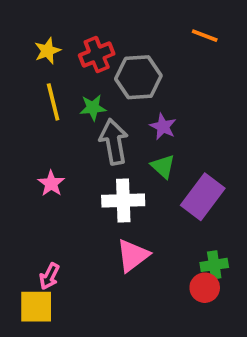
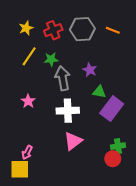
orange line: (205, 36) -> (113, 30), moved
gray hexagon: (138, 77) -> (82, 29), moved
yellow line: (53, 102) -> (29, 56), turned 48
green triangle: (163, 166) -> (99, 92), moved, turned -32

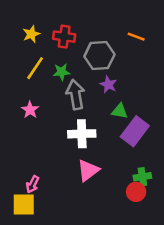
gray hexagon: (82, 29) -> (99, 56), moved
red cross: (53, 30) -> (64, 37), turned 30
pink star: (28, 101) -> (30, 110), moved

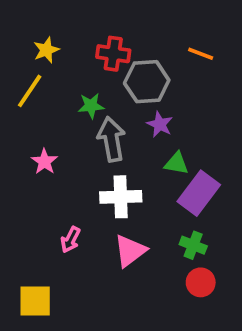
red cross: (64, 37) -> (113, 54), moved
yellow line: (35, 68) -> (30, 91), moved
green cross: (142, 177) -> (193, 245), moved, turned 30
pink arrow: (33, 184) -> (71, 240), moved

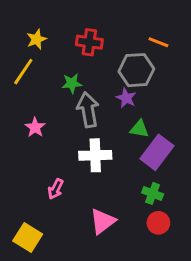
gray hexagon: (147, 82) -> (136, 70), moved
pink triangle: (130, 251) -> (103, 221), moved
yellow square: (35, 301) -> (28, 238), turned 32

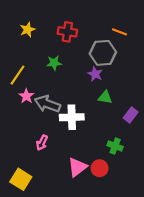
yellow line: (23, 72) -> (17, 75), moved
gray arrow: (88, 110) -> (47, 104), moved, turned -60
purple rectangle: (157, 152) -> (131, 115), moved, size x0.6
red circle: (158, 223) -> (100, 168), moved

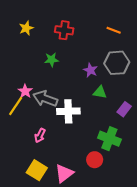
gray hexagon: (103, 53) -> (117, 63), moved
yellow line: (17, 75) -> (16, 106), moved
green cross: (115, 146) -> (109, 139), size x1.5
pink triangle: (77, 167) -> (64, 173), moved
yellow square: (21, 179) -> (37, 170), moved

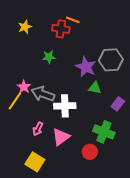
orange line: (114, 30) -> (73, 20), moved
purple star: (90, 70) -> (86, 67), size x1.5
pink triangle: (64, 173) -> (61, 137), moved

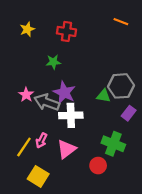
orange line: (73, 20) -> (121, 22), moved
gray hexagon: (111, 60) -> (121, 86), moved
purple star: (86, 67) -> (64, 92), moved
yellow line: (15, 101) -> (24, 147), moved

